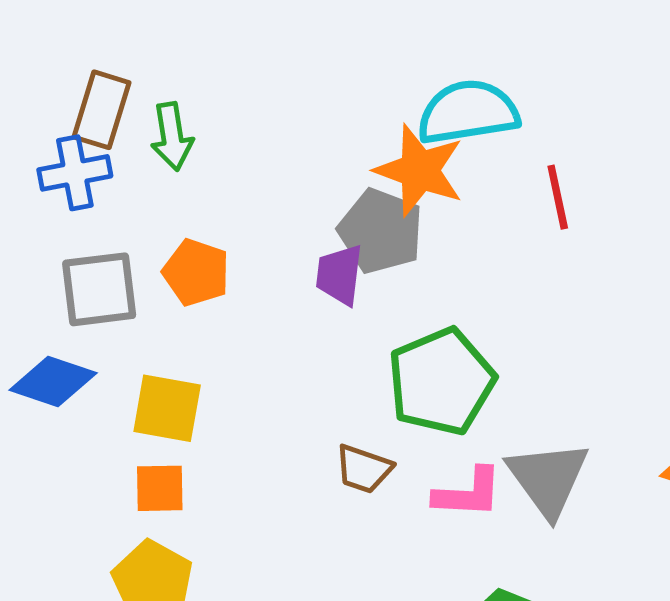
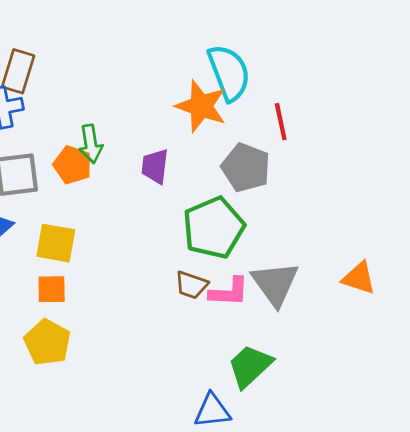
cyan semicircle: (468, 112) -> (229, 73), turned 78
green arrow: (172, 136) -> (91, 144), moved
gray pentagon: (381, 231) -> (246, 168), moved
brown trapezoid: (364, 469) -> (191, 285), moved

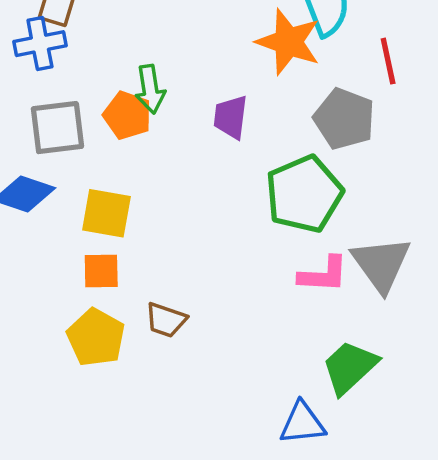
brown trapezoid: (191, 285) -> (166, 320), moved

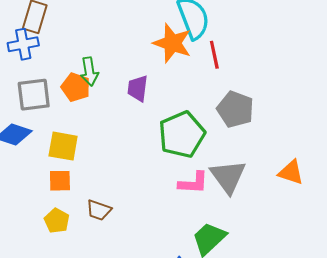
red line: (388, 61) -> (214, 55), moved
gray pentagon: (344, 119) -> (235, 109), moved
yellow pentagon: (96, 337) -> (57, 221), size x0.7

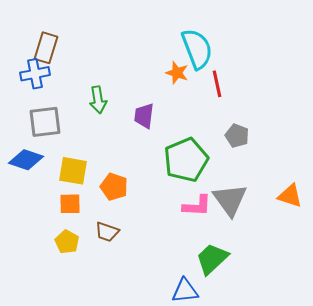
orange star: (172, 43) -> (177, 73), size x0.6
orange pentagon: (76, 87) -> (114, 187), moved
gray pentagon: (235, 109) -> (237, 136), size x0.7

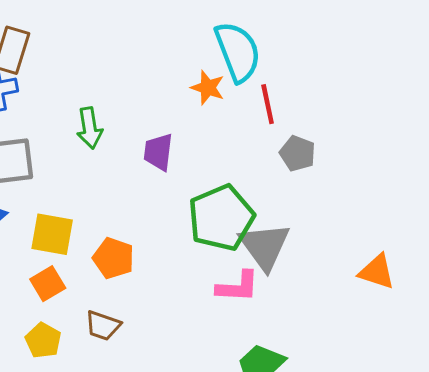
gray pentagon: (237, 136) -> (298, 153), moved
gray triangle: (230, 200) -> (265, 246), moved
orange square: (70, 204) -> (48, 284), turned -30

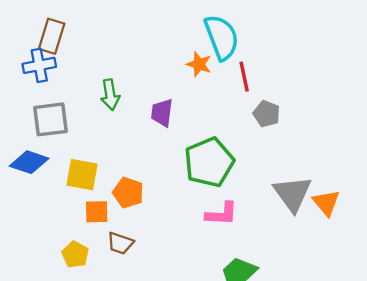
gray triangle: (265, 246) -> (292, 194), moved
orange triangle: (377, 272) -> (326, 203), turned 32
orange square: (48, 284) -> (97, 212), moved, turned 30

